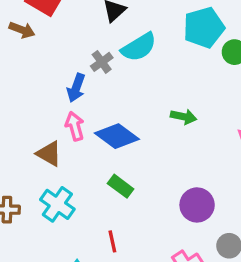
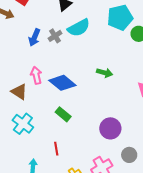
blue arrow: (76, 88) -> (34, 37), moved

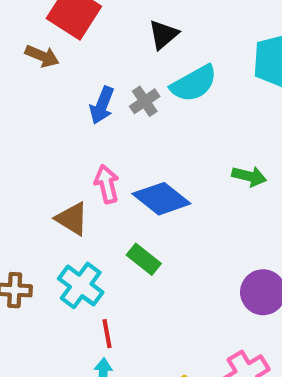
green rectangle: (63, 114) -> (144, 259), moved
red line: (56, 149) -> (107, 334), moved

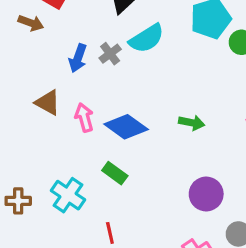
green arrow: (249, 176) -> (192, 123), moved
brown triangle: (72, 219) -> (48, 103), moved
red line: (107, 334) -> (110, 233), moved

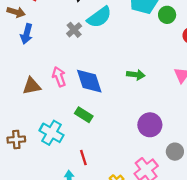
blue arrow: (78, 58) -> (27, 34), moved
brown triangle: (48, 103) -> (32, 86), moved, turned -36
blue diamond: (126, 127) -> (89, 81), turned 40

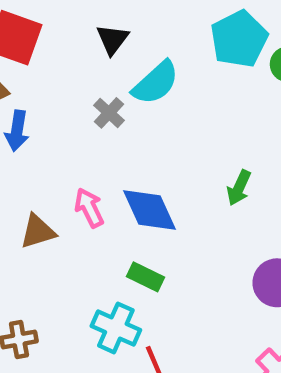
green arrow: (136, 75) -> (239, 188), turned 114
cyan cross: (51, 133) -> (116, 328), moved

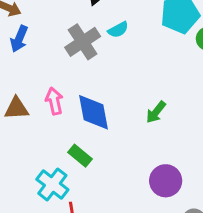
cyan semicircle: (156, 83) -> (118, 30), size x0.6
gray cross: (109, 113) -> (83, 42), size x1.6

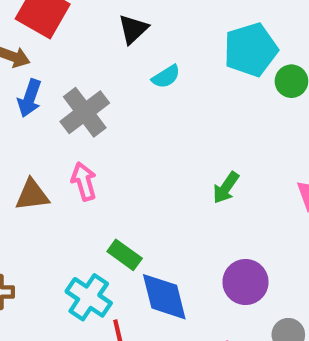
gray cross: (83, 42) -> (85, 112), moved
blue diamond: (93, 112) -> (164, 297), moved

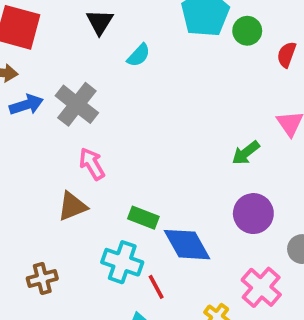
blue arrow: (30, 98) -> (26, 105), turned -112
green arrow: (226, 188) -> (246, 153), moved, turned 32
brown triangle: (32, 195) -> (72, 206), moved

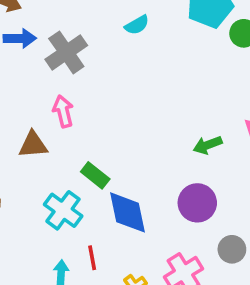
red line: (156, 287) -> (92, 258), moved

